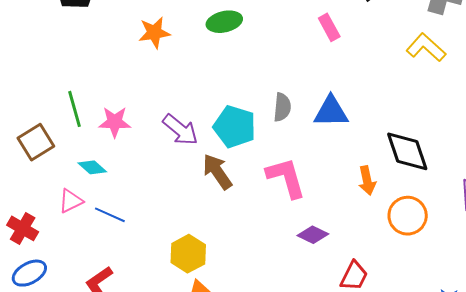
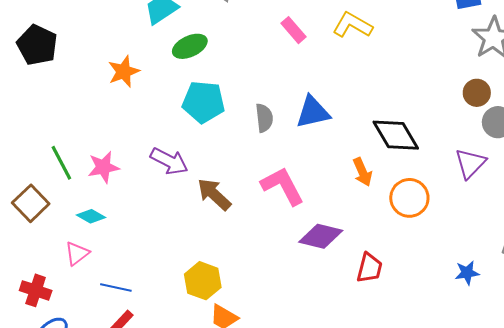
yellow L-shape: (426, 48) -> (352, 25), moved
cyan pentagon: (235, 127) -> (203, 102), moved
blue line: (110, 215) -> (116, 288), moved
purple diamond: (313, 235) -> (321, 236), size x1.4

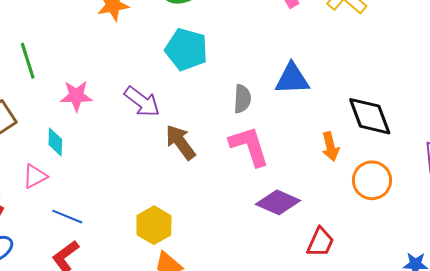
gray semicircle: (264, 118) -> (242, 99), moved
green line: (61, 163) -> (28, 61), moved
cyan diamond: (91, 216) -> (55, 142), turned 52

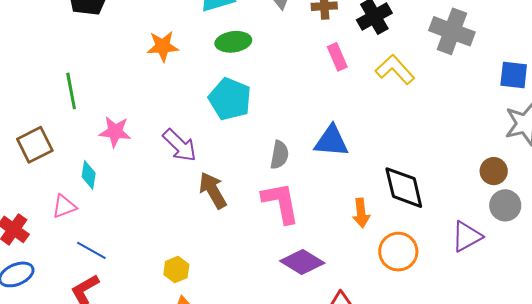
yellow hexagon: (154, 225) -> (176, 270), size x0.7

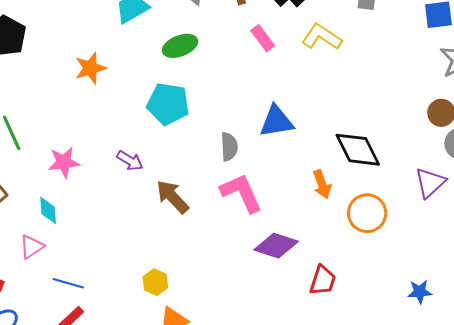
green ellipse: (233, 42) -> (180, 46), moved
purple arrow: (180, 145) -> (130, 161), size x0.7

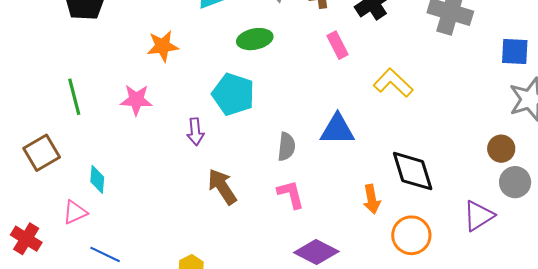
yellow L-shape: (322, 37) -> (393, 83), moved
purple arrow: (130, 161) -> (195, 132), moved, turned 44
pink star: (64, 162) -> (136, 100), moved
pink L-shape: (241, 193) -> (291, 194), size x0.7

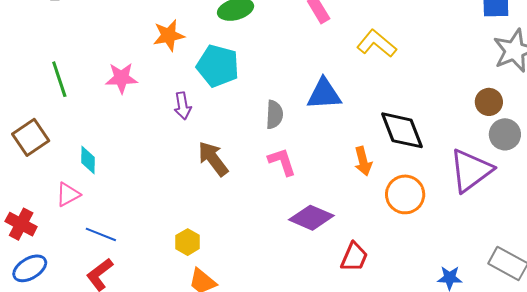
orange star: (163, 46) -> (169, 35), moved
purple triangle: (479, 216) -> (471, 170), size x1.4

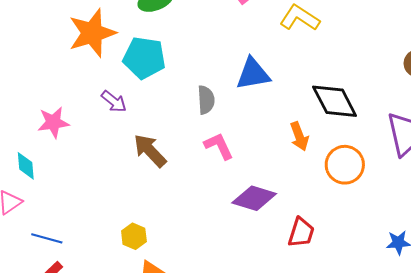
orange star: (169, 35) -> (92, 33), size x1.5
pink star: (121, 78) -> (53, 122), moved
purple arrow: (183, 106) -> (114, 101), turned -36

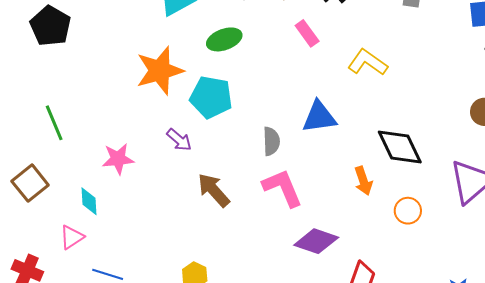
pink L-shape: (219, 146) -> (283, 188), size x1.4
orange circle: (345, 165) -> (408, 211), size x0.7

